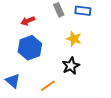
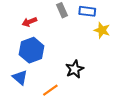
yellow star: (74, 39) -> (102, 30), moved
blue triangle: (13, 81) -> (20, 78), moved

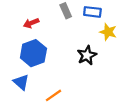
black star: (75, 69) -> (87, 55), moved

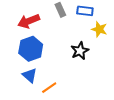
red arrow: (31, 23) -> (29, 21), size x1.5
blue triangle: (21, 82) -> (30, 75), moved

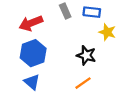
black star: (80, 51) -> (86, 55), turned -30
orange line: (49, 88) -> (83, 83), moved

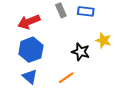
yellow star: (107, 32) -> (103, 40), moved
orange line: (83, 83) -> (66, 78), moved

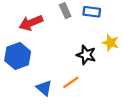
blue hexagon: (31, 50) -> (18, 56), moved
blue triangle: (30, 77) -> (44, 88), moved

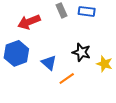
yellow star: (110, 43) -> (104, 64), moved
blue triangle: (44, 88) -> (49, 63), moved

